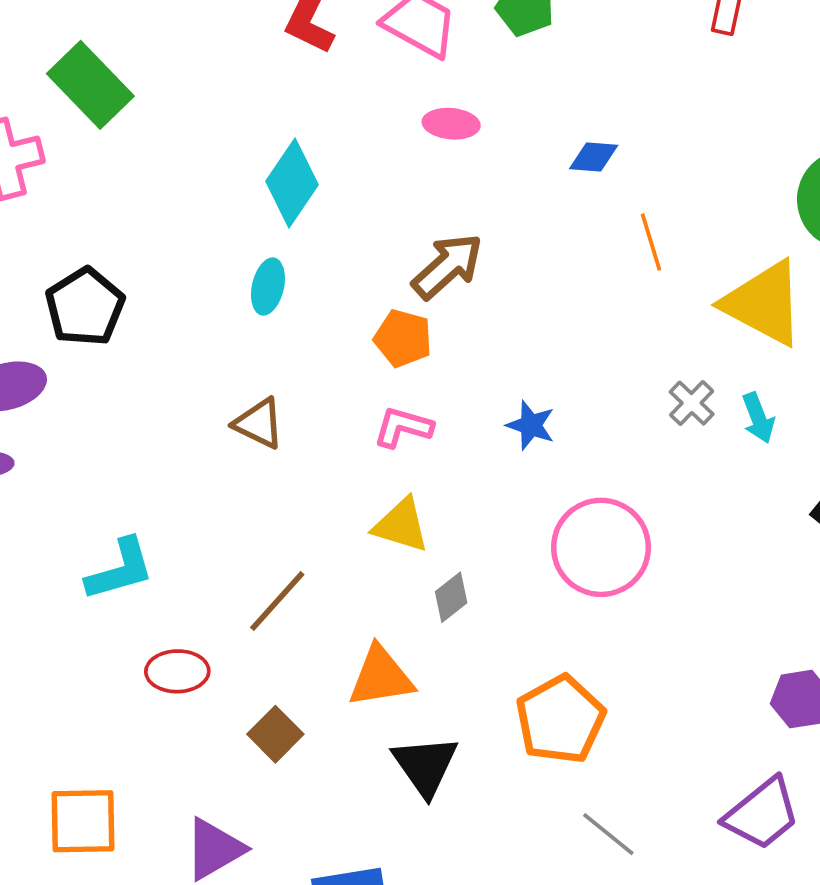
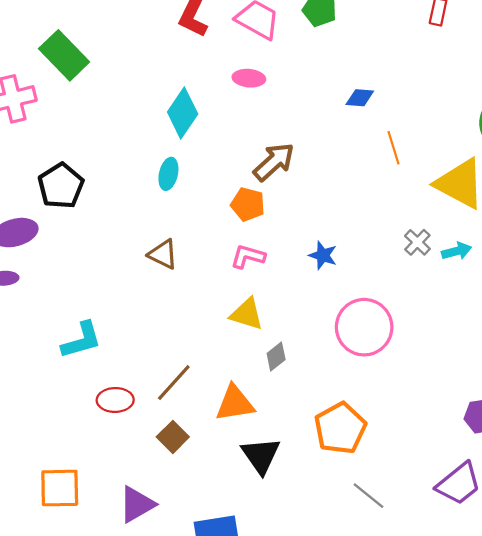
pink ellipse: (451, 124) -> (249, 78), moved
cyan arrow: (758, 418) -> (457, 251), turned -84
brown line: (277, 601) -> (174, 383), moved

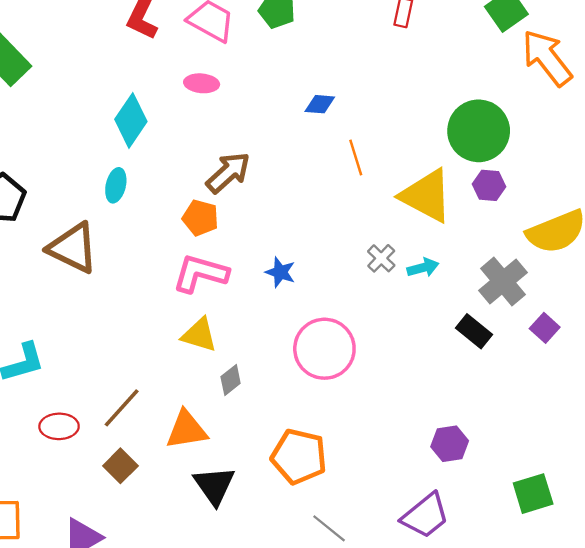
brown triangle: (163, 254) -> (73, 248), moved, size x1.6
pink L-shape: (248, 256) -> (200, 273), size x1.5
orange pentagon: (340, 428) -> (299, 457), turned -30

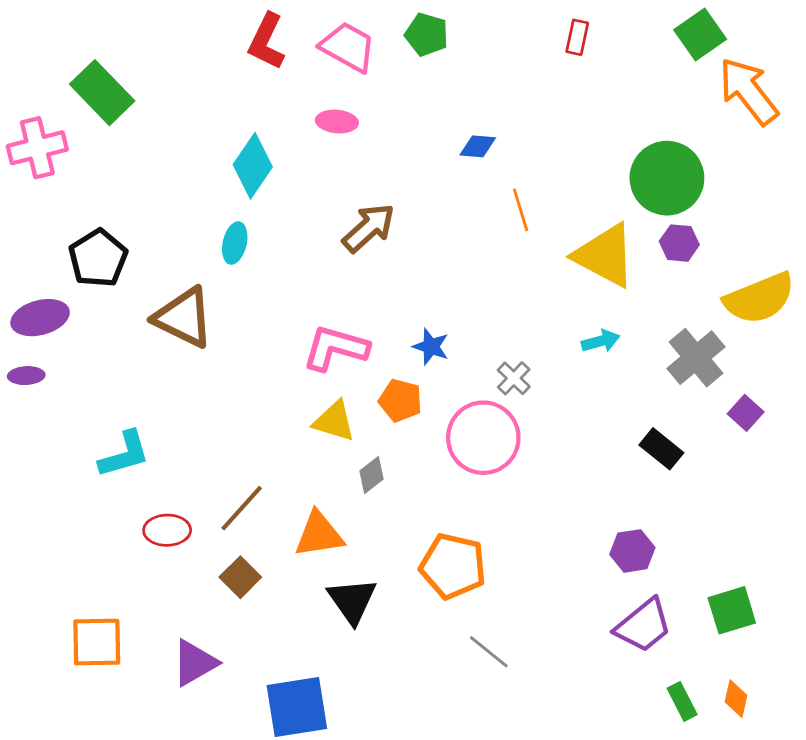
orange pentagon: (200, 218) -> (400, 400), moved
gray cross: (381, 258) -> (514, 378), moved
black rectangle: (474, 331) -> (661, 449), moved
purple trapezoid: (425, 516) -> (643, 626), moved

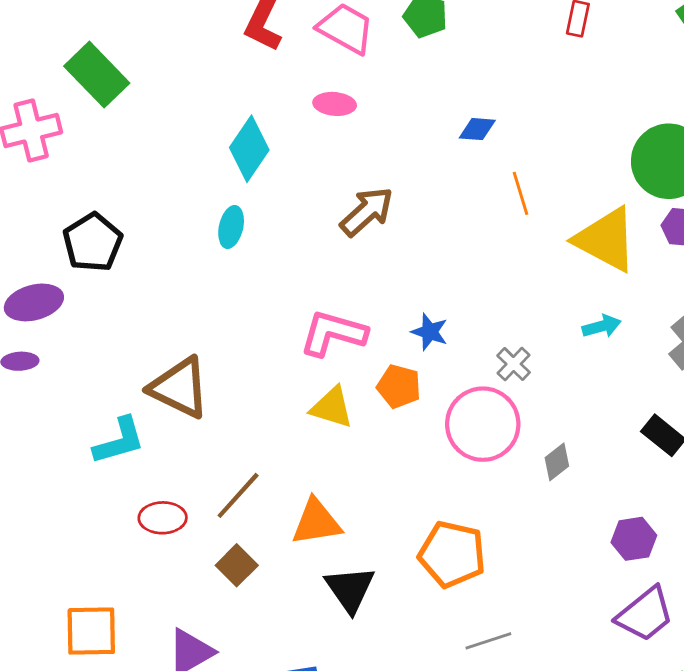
brown triangle: (184, 318) -> (179, 388), moved
gray diamond: (371, 475) -> (557, 462), moved
gray line: (489, 652) -> (488, 641), turned -57

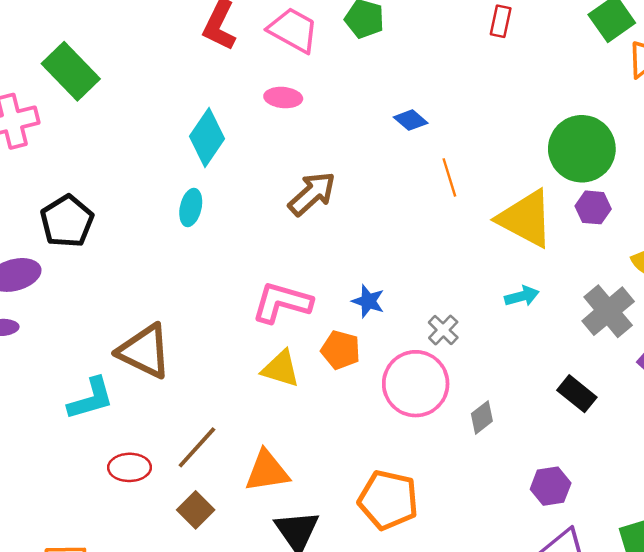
blue diamond: (477, 129) -> (411, 120), turned 36

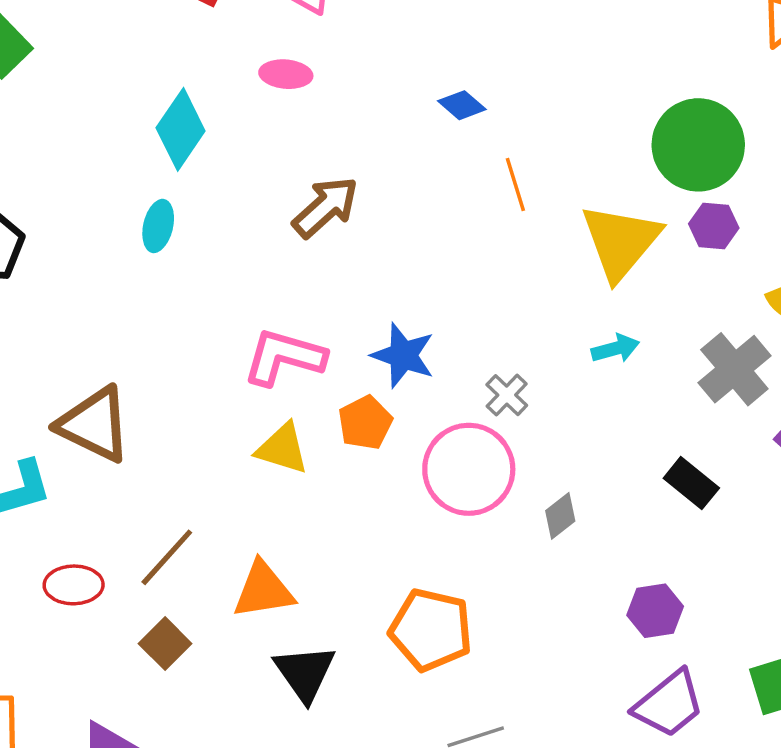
yellow triangle: (526, 219) -> (621, 242), turned 42
blue star: (368, 301) -> (403, 355), size x1.4
orange pentagon: (341, 350) -> (365, 423), turned 30

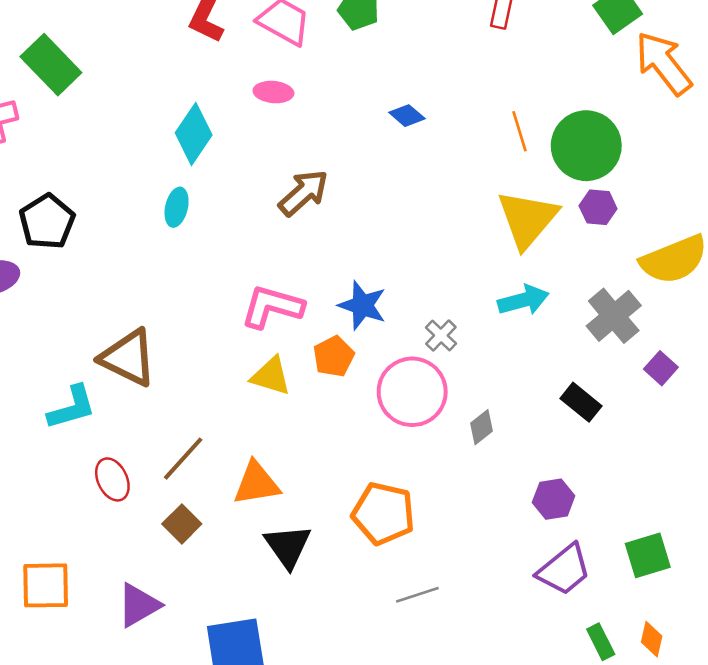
orange line: (515, 185) -> (519, 131), moved
cyan arrow: (615, 348) -> (523, 300), size x1.4
red ellipse: (74, 585) -> (112, 479), turned 66

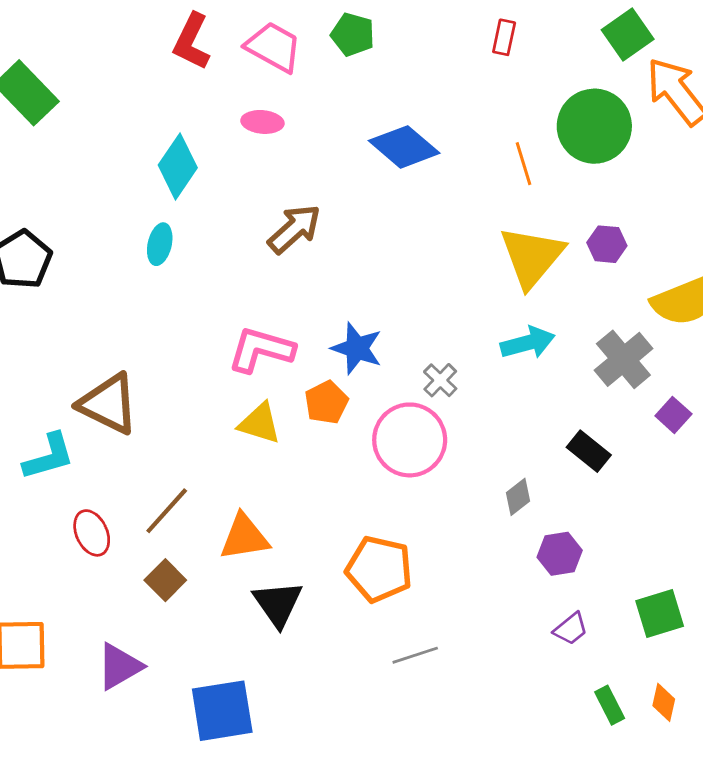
blue diamond: (407, 116) -> (404, 147), size x1.8
green circle: (586, 146) -> (594, 126), moved
gray diamond: (482, 427) -> (518, 497), moved
purple trapezoid: (564, 570) -> (571, 629), size x0.6

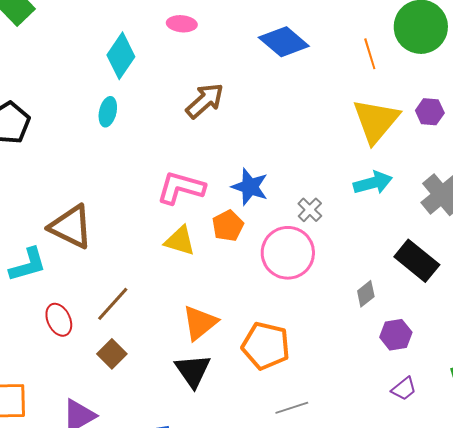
black rectangle: (589, 451) -> (417, 261), size x1.4
orange triangle: (244, 537) -> (200, 323), moved, turned -30

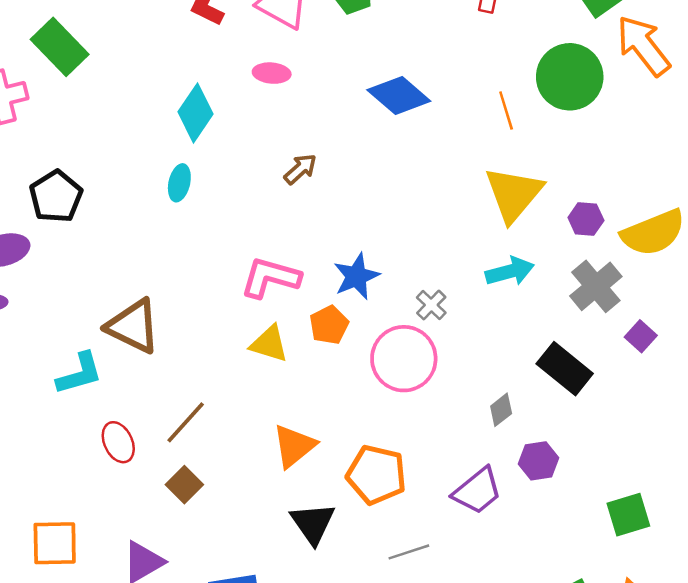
brown arrow: (205, 101) -> (300, 169), size x0.7
purple hexagon: (430, 112) -> (586, 219), moved
blue star: (250, 187) -> (356, 276), turned 30
black triangle: (193, 371) -> (313, 523), moved
purple trapezoid: (404, 389) -> (477, 491), moved, size x1.6

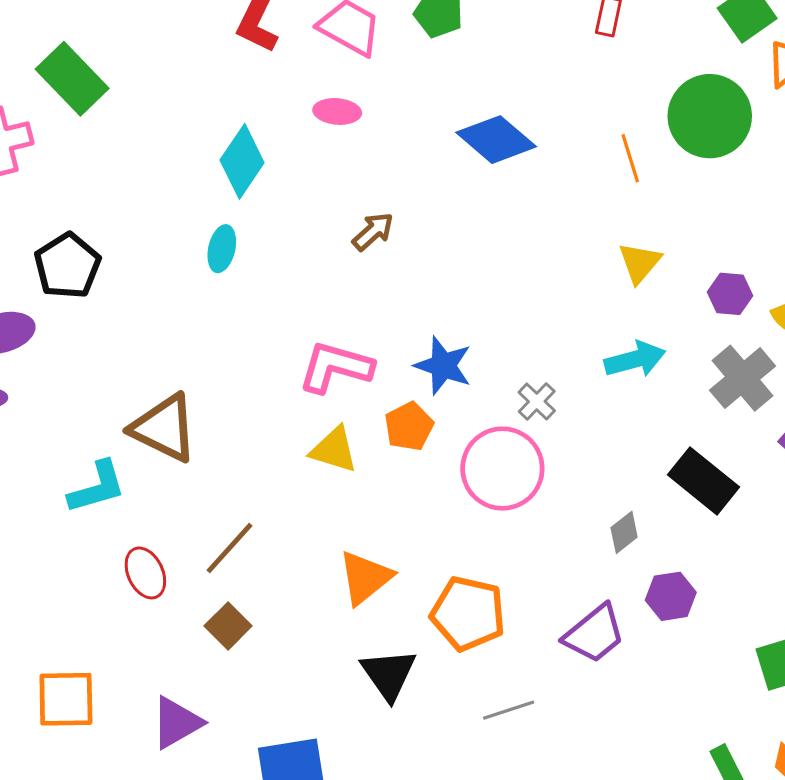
yellow triangle: (514, 194) -> (640, 263), size x0.6
blue star: (356, 276) -> (443, 366), turned -30

